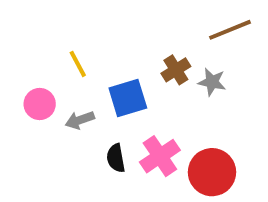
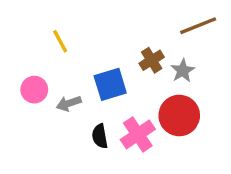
yellow line: (78, 64) -> (60, 41), moved
gray star: (212, 82) -> (183, 71), turned 30
red circle: (212, 172) -> (179, 115), moved

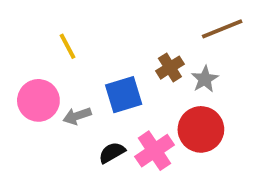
pink circle: (34, 90) -> (38, 100), size x1.4
black semicircle: (100, 136) -> (112, 153), turned 70

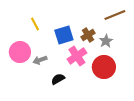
blue square: (124, 95) -> (64, 35), moved
pink cross: (154, 151) -> (77, 56), moved

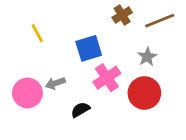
yellow line: (35, 24) -> (37, 33), moved
brown cross: (88, 35) -> (122, 15), moved
pink circle: (20, 52) -> (27, 93), moved

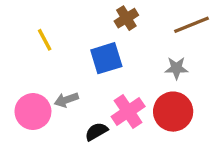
brown cross: (122, 15) -> (126, 18), moved
gray star: (147, 57) -> (176, 68), turned 30
pink cross: (107, 78) -> (128, 112), moved

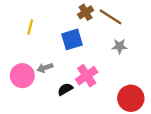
brown line: (191, 25) -> (110, 17), moved, turned 55
yellow line: (45, 40) -> (30, 27), turned 42
red circle: (173, 112) -> (131, 98), moved

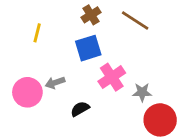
brown cross: (86, 12) -> (91, 15), moved
gray star: (119, 46) -> (142, 92), moved
pink cross: (87, 76) -> (112, 77), moved

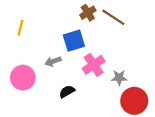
brown cross: (91, 15) -> (88, 13), moved
yellow line: (37, 33) -> (21, 28), moved
gray arrow: (55, 83) -> (53, 61), moved

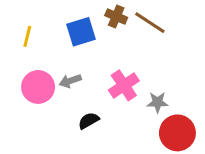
brown cross: (88, 13) -> (116, 17), turned -35
blue square: (74, 41) -> (81, 32), moved
pink circle: (23, 78) -> (38, 87), moved

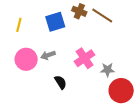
black semicircle: (89, 121) -> (61, 82), turned 88

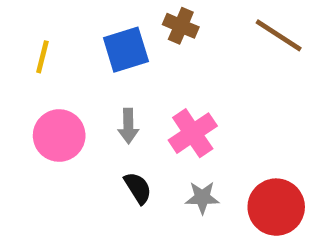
brown line: (102, 15) -> (279, 35), moved
gray arrow: (48, 55) -> (128, 126), moved, turned -72
gray star: (107, 70) -> (202, 198), moved

